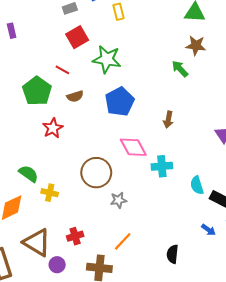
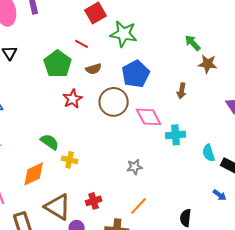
brown star: (196, 46) -> (208, 64), moved
brown circle: (96, 173) -> (114, 102), moved

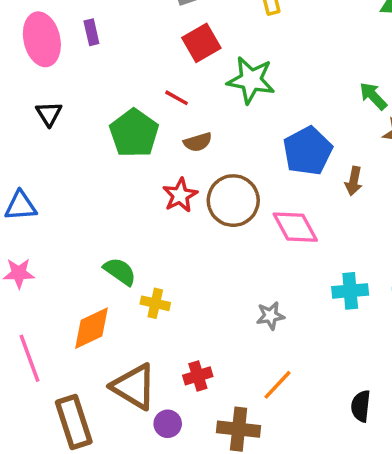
blue pentagon: (136, 74) -> (308, 151), moved
red star: (73, 99) -> (180, 195), moved
cyan cross: (176, 135) -> (350, 291), moved

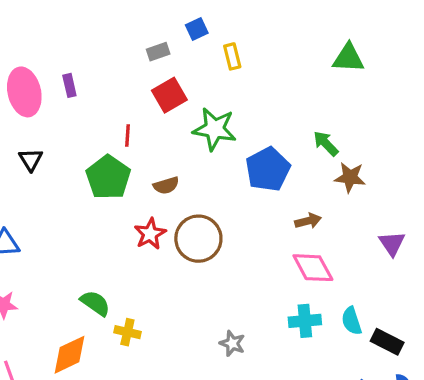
red line: (177, 98) -> (127, 135), moved, turned 65
blue pentagon: (308, 151) -> (268, 169), moved
brown arrow: (354, 181) -> (308, 221), turned -115
pink diamond: (295, 227) -> (313, 268), moved
gray star: (270, 316) -> (232, 343), turned 30

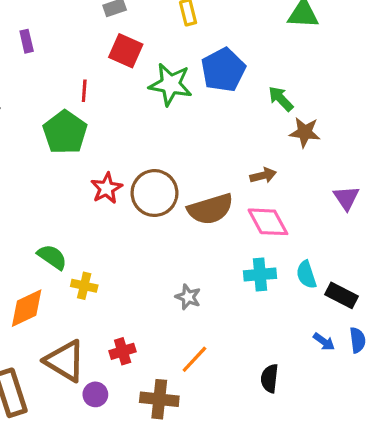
red square: (169, 95) -> (126, 51), turned -36
blue pentagon: (268, 169) -> (223, 70), moved
brown semicircle: (166, 185) -> (210, 209), moved, size x1.8

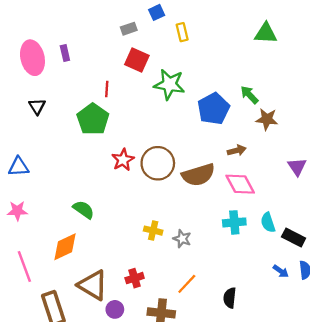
blue pentagon: (223, 70) -> (213, 109), moved
yellow cross: (84, 286) -> (153, 231), moved
black semicircle: (270, 378) -> (230, 298), moved

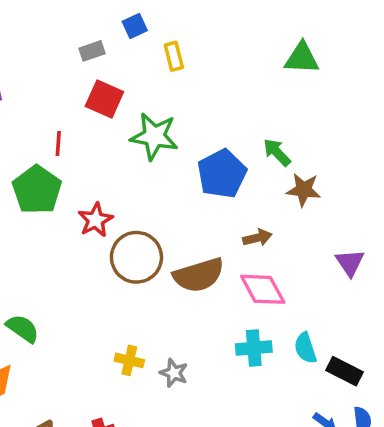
red star: (123, 160) -> (96, 220), moved

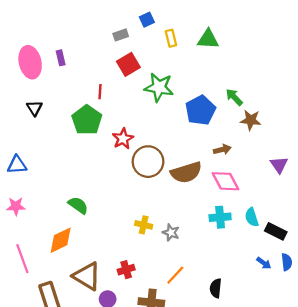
green triangle: (302, 58) -> (208, 39), moved
red square: (104, 99) -> (128, 64), turned 35

